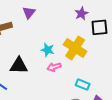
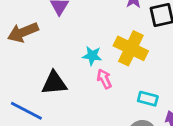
pink arrow: (54, 67) -> (104, 79), turned 88

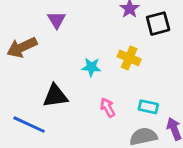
yellow cross: (131, 48) -> (129, 58), size x0.7
pink arrow: (104, 79) -> (108, 108), moved

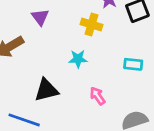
yellow cross: (129, 58) -> (91, 24), moved
cyan rectangle: (148, 107) -> (133, 64), moved

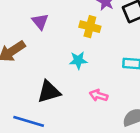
pink arrow: (97, 96) -> (99, 95), turned -36

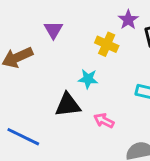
black triangle: (49, 92) -> (68, 105), moved

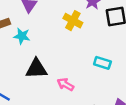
cyan star: (88, 79) -> (22, 36), moved

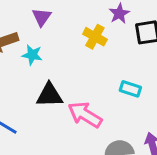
pink arrow: (66, 84) -> (85, 115), size x1.6

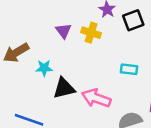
purple triangle: (42, 17) -> (63, 31), moved
cyan star: (32, 55) -> (44, 68), moved

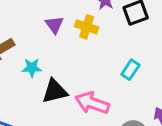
cyan rectangle: (129, 69) -> (130, 70), turned -63

